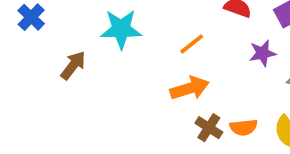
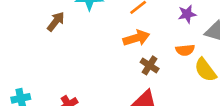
orange semicircle: (244, 127) -> (185, 50), moved

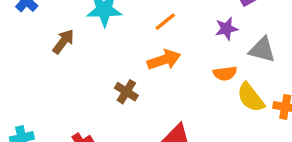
brown cross: (150, 65) -> (126, 92), moved

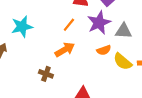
orange line: (165, 22) -> (69, 25), moved
purple star: (226, 29) -> (99, 23), size x1.6

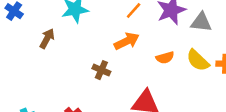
orange semicircle: (104, 50) -> (165, 58), moved

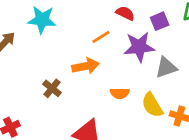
gray triangle: (201, 22) -> (166, 67), turned -40

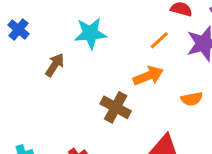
brown cross: (52, 88) -> (116, 107), size x1.4

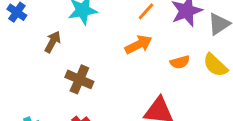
brown cross: (116, 107) -> (79, 79), moved

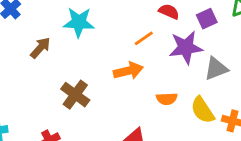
brown cross: (79, 79) -> (75, 95), moved

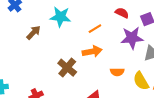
orange line: (144, 38) -> (95, 29), moved
brown cross: (75, 95) -> (67, 68), moved

